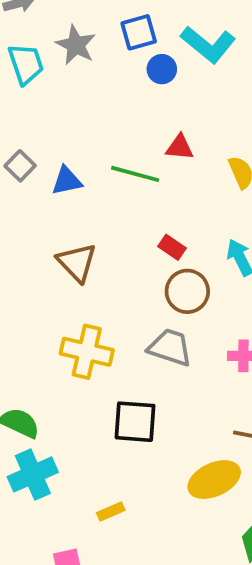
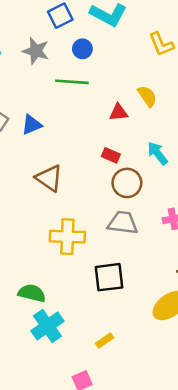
gray star: (76, 45) -> (36, 51), moved
blue circle: (162, 69) -> (82, 49), moved
red triangle: (180, 147) -> (118, 112), moved
green line: (135, 174) -> (72, 82), moved

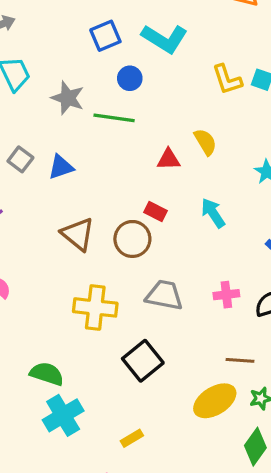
gray star: (36, 51) -> (68, 98), moved
brown circle: (127, 183) -> (132, 239), moved
black square: (109, 277) -> (143, 361), turned -36

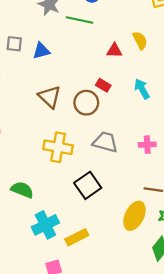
gray square: (20, 159) -> (14, 44), turned -35
yellow ellipse: (215, 401) -> (134, 216), turned -36
cyan cross: (63, 415) -> (45, 225), moved
yellow rectangle: (132, 438) -> (77, 237), size x1.5

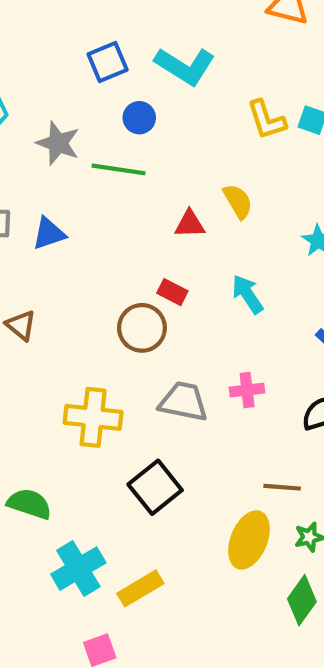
brown triangle: (50, 97) -> (21, 325), moved, size x0.7
pink cross: (147, 145) -> (247, 390), moved

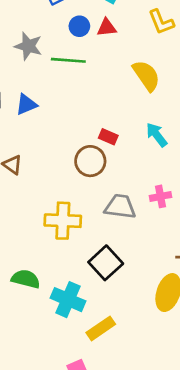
yellow semicircle: (238, 201) -> (146, 76), size x1.4
red triangle: (190, 224) -> (107, 28), moved
cyan cross: (78, 569) -> (68, 300), moved, turned -32

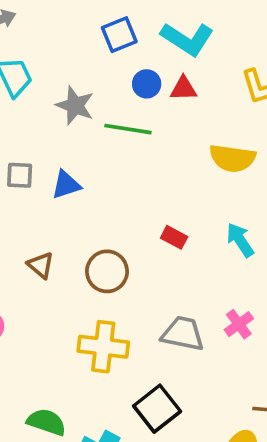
yellow semicircle: (146, 76) -> (232, 158), turned 128
brown circle: (90, 161) -> (107, 271), moved
pink cross: (161, 196) -> (239, 324), turned -30

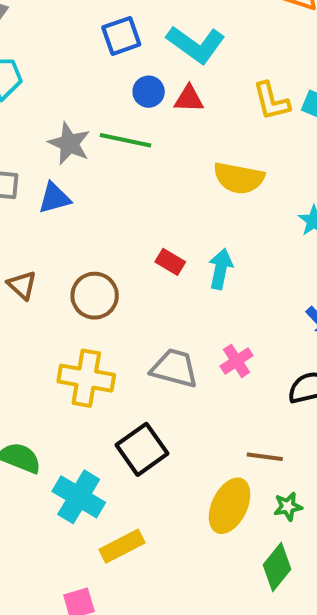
gray star: (75, 105) -> (69, 143), moved
cyan arrow: (240, 240) -> (221, 269), moved, turned 42

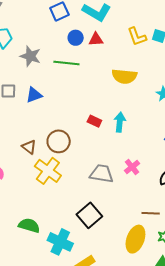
gray star: (69, 143) -> (30, 56), moved
brown triangle: (22, 285) -> (29, 147), moved
yellow cross: (86, 378) -> (48, 171), moved, turned 32

